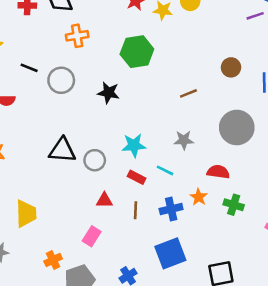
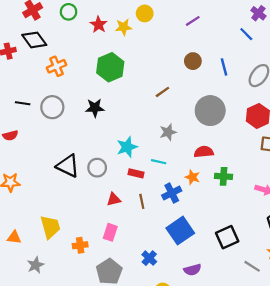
purple line: (255, 16) -> (193, 21), moved
black triangle: (62, 150) -> (68, 166), turned 35
orange cross: (53, 260) -> (80, 245), moved, turned 32

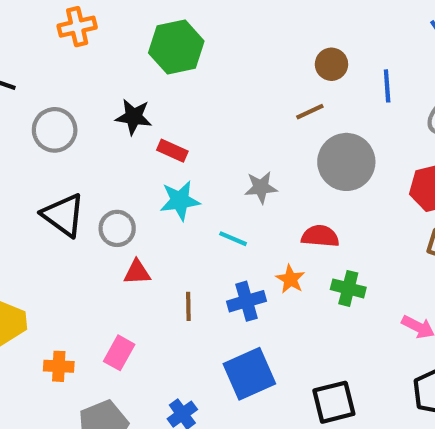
brown line: (162, 92) -> (310, 112), moved
gray circle: (52, 107) -> (55, 130), moved
red rectangle: (136, 173) -> (172, 151), moved
red triangle: (114, 199) -> (137, 272), moved

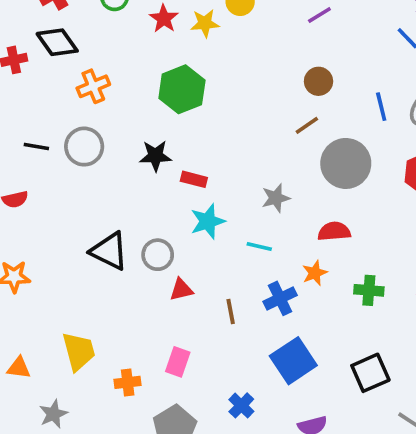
blue line: (387, 86) -> (381, 107), moved
gray circle: (55, 130) -> (84, 147), moved
orange star: (290, 279) -> (315, 273), turned 30
green cross: (348, 288) -> (369, 290), moved

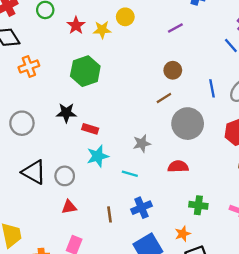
gray circle: (84, 147) -> (22, 123), moved
orange star: (315, 273) -> (183, 234), moved
red triangle: (181, 290) -> (69, 207), moved

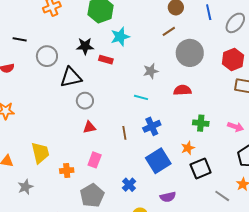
blue line: (212, 88) -> (209, 12), moved
cyan star: (98, 156) -> (120, 37), moved
black triangle: (34, 172) -> (71, 77), moved, turned -40

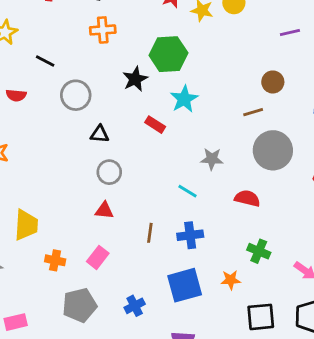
cyan star: (120, 37) -> (184, 99), turned -30
black star: (85, 46) -> (135, 79), moved, turned 30
black triangle: (71, 77) -> (100, 134), size x0.6
black square: (201, 168) -> (261, 317), moved

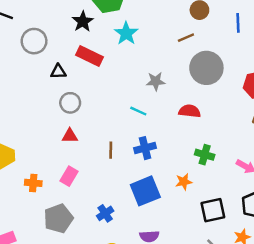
red rectangle: (155, 125) -> (90, 56), moved, size x1.5

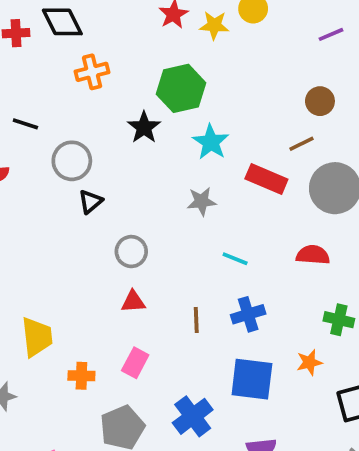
red rectangle: (90, 56) -> (266, 179), moved
black triangle: (58, 72) -> (90, 202), moved, turned -35
gray star: (156, 81) -> (202, 201), moved
blue square: (145, 191) -> (252, 379), turned 32
blue cross: (105, 213) -> (193, 416), size x1.5

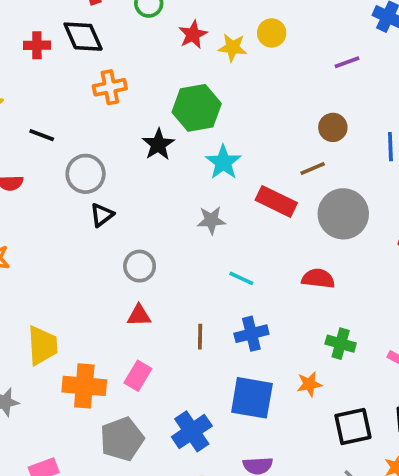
orange cross: (81, 376) -> (84, 386), size x1.6

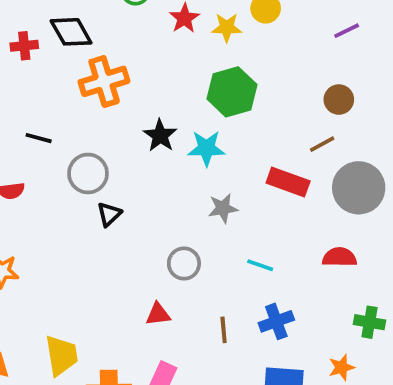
orange cross: (110, 87) -> (104, 81), size x1.4
green hexagon: (197, 108) -> (232, 92), moved
cyan star: (223, 162) -> (206, 148), moved, turned -30
gray circle: (140, 266) -> (184, 264), moved

